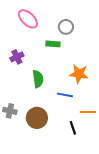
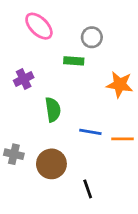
orange star: (79, 74) -> (120, 85), moved
orange line: (88, 112) -> (122, 139), moved
black line: (73, 128) -> (88, 189), moved

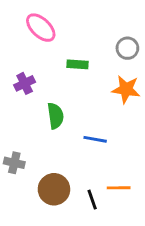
gray circle: (92, 37) -> (127, 48), moved
orange line: (122, 139) -> (119, 188), moved
brown circle: (51, 164) -> (54, 189), moved

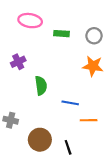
pink ellipse: (41, 28) -> (30, 21), turned -35
green rectangle: (77, 64) -> (62, 34), moved
orange line: (119, 188) -> (89, 120), moved

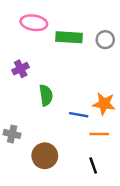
green rectangle: (62, 34) -> (69, 37), size x1.5
orange star: (93, 66) -> (104, 104), moved
black line: (68, 147) -> (93, 165), moved

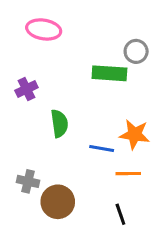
green rectangle: (69, 37) -> (109, 73), moved
gray cross: (12, 134) -> (28, 181), moved

